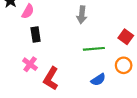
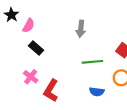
black rectangle: (36, 35) -> (36, 48), turned -40
blue semicircle: (98, 80) -> (97, 92), turned 40

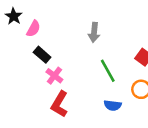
green line: (92, 62) -> (108, 71), turned 66
pink cross: (31, 77) -> (54, 76), moved

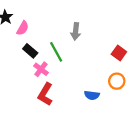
green line: (108, 71) -> (56, 52), moved

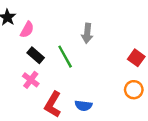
pink cross: (41, 69) -> (31, 80), moved
blue semicircle: (92, 95) -> (83, 106), moved

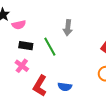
pink semicircle: (27, 30) -> (19, 25), turned 48
black rectangle: (36, 55) -> (26, 46), turned -32

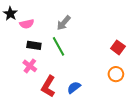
gray arrow: (68, 28) -> (64, 23), moved, turned 35
blue semicircle: (65, 87) -> (74, 87), turned 136

